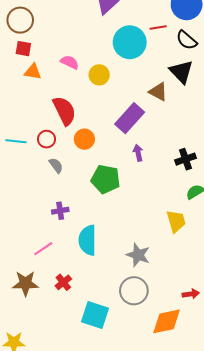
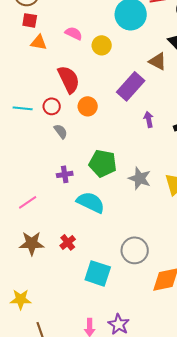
purple arrow: (138, 153) -> (149, 119), moved
green pentagon: (105, 179) -> (103, 163), moved
cyan semicircle: (88, 240) -> (91, 202), turned 116
pink line: (43, 249) -> (28, 202), moved
gray star: (138, 255) -> (140, 178), moved

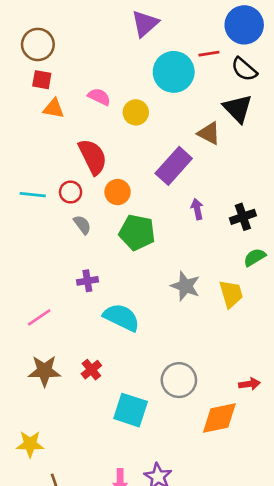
green pentagon: (103, 163) -> (137, 233), moved

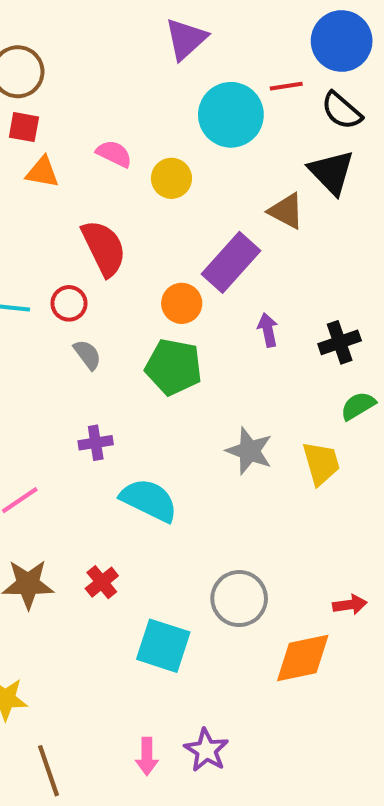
orange circle: (118, 192) -> (182, 303), moved

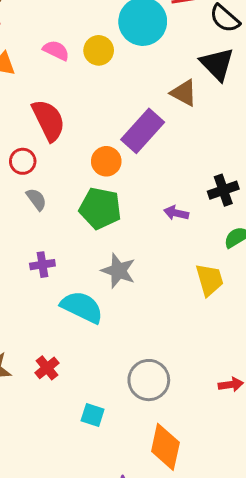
yellow circle: (171, 178) -> (99, 50), moved
purple arrow: (268, 330) -> (176, 213), moved, turned -65
gray star: (249, 451) -> (118, 271), moved
cyan square: (163, 646) -> (93, 415), size x0.6
orange diamond: (303, 658) -> (165, 447), moved, turned -66

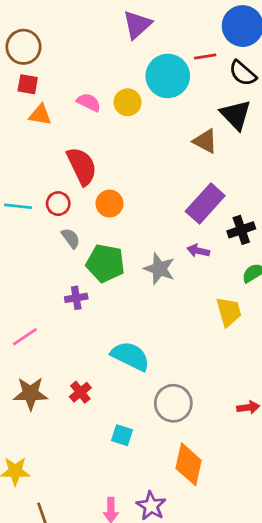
purple rectangle: (143, 131) -> (205, 204), moved
orange circle: (106, 161) -> (109, 204), moved
green pentagon: (100, 208) -> (105, 263), moved
gray star: (118, 271) -> (159, 269), moved
cyan semicircle: (82, 307) -> (130, 356), moved

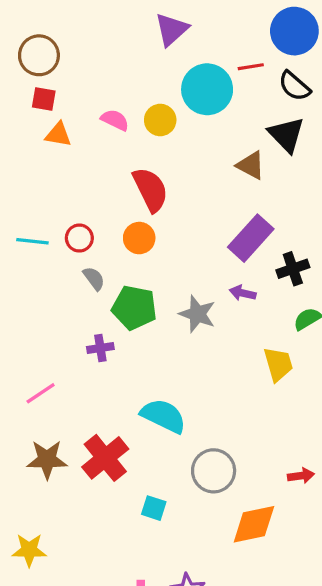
red semicircle: (82, 166) -> (150, 190), moved
red cross: (80, 392) -> (105, 458), size x1.8
orange diamond: (189, 464) -> (254, 524), moved, turned 66

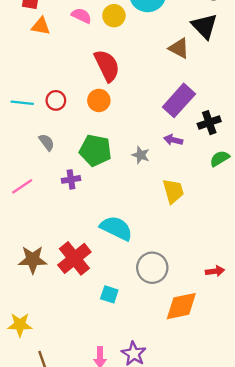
gray semicircle: (94, 278) -> (47, 142), moved
gray star: (197, 314) -> (141, 155), size x0.7
yellow trapezoid: (278, 364) -> (173, 191), moved
pink line: (41, 393) -> (22, 186), moved

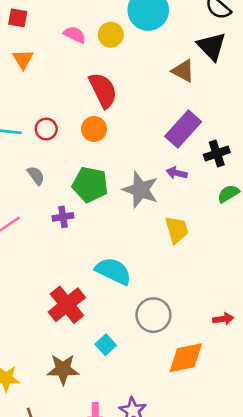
orange triangle: (41, 26) -> (23, 59), moved, turned 48
gray star: (141, 155) -> (141, 190), size x1.8
brown star: (33, 260) -> (63, 369), moved
cyan square: (109, 294) -> (106, 345), turned 30

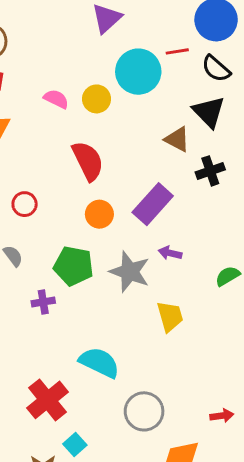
orange circle: (94, 129) -> (99, 214), moved
purple rectangle: (183, 129) -> (153, 204), moved
black cross: (217, 154) -> (210, 171), moved
cyan square: (106, 345) -> (75, 445), moved

